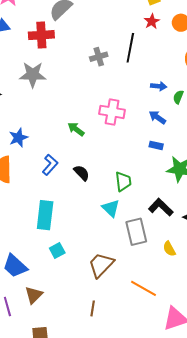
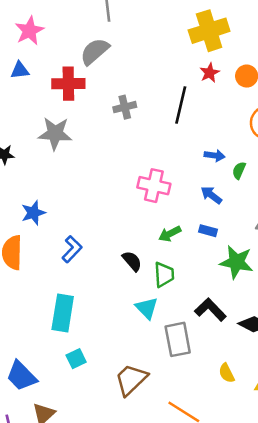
gray cross: (99, 57) -> (125, 107), moved
green arrow: (76, 129) -> (170, 234), moved, turned -66
black semicircle: (82, 173) -> (132, 261), moved
yellow semicircle: (169, 249) -> (227, 373), moved

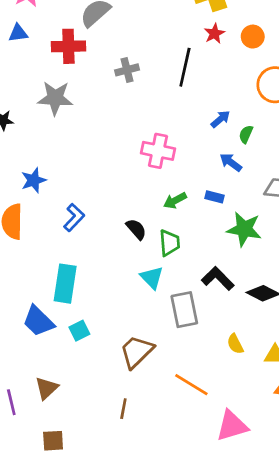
blue arrow: (215, 155) -> (220, 119), turned -48
blue arrow: (211, 195) -> (231, 162), moved
blue trapezoid: (22, 376) -> (38, 321), moved

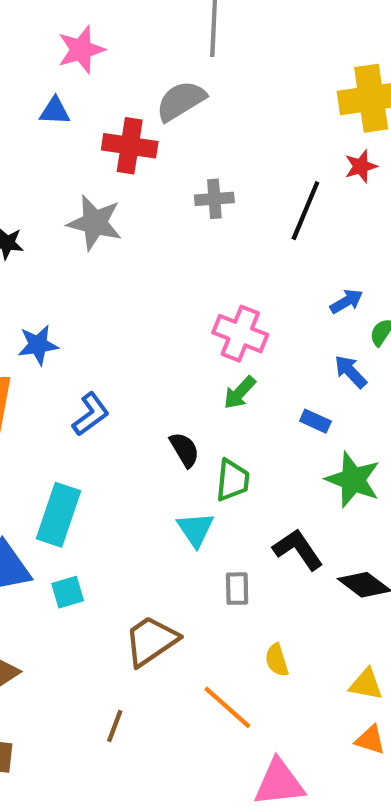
green arrow: (175, 201) -> (240, 393), moved, turned -30
gray rectangle: (184, 310) -> (237, 589), size x0.6
yellow semicircle: (235, 344) -> (277, 660), moved

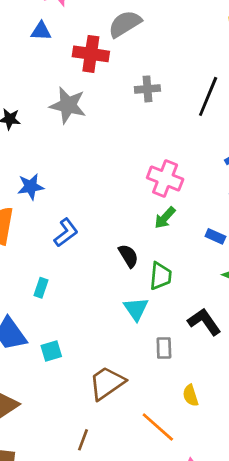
cyan rectangle: (58, 515) -> (41, 288), moved, size x0.5

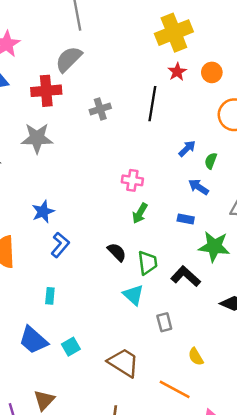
pink cross: (165, 178) -> (132, 180), size x0.7
blue star: (31, 187) -> (43, 212), moved
black L-shape: (204, 322) -> (186, 276), moved
brown trapezoid: (107, 383) -> (123, 363), turned 80

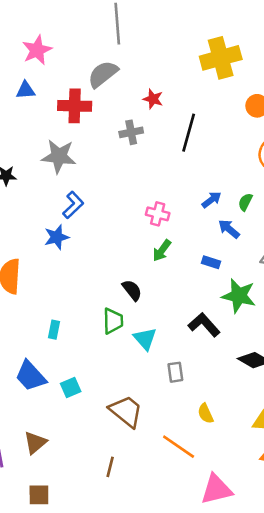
red star: (177, 72) -> (153, 99), moved, turned -30
blue arrow: (187, 148) -> (211, 200), moved
blue L-shape: (60, 245) -> (73, 205), moved
green trapezoid: (147, 263) -> (113, 321), moved

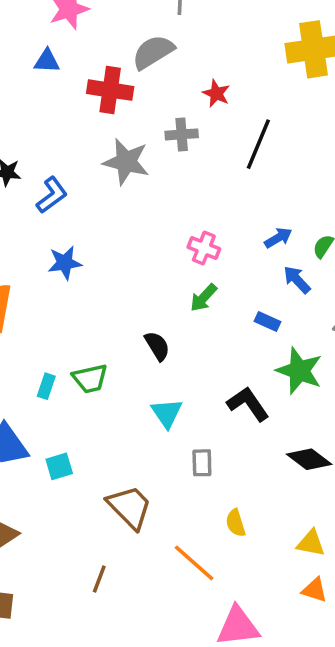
gray star: (59, 156) -> (126, 162), moved
blue L-shape: (73, 205) -> (52, 195), moved
green trapezoid: (113, 321) -> (90, 379), moved, turned 72

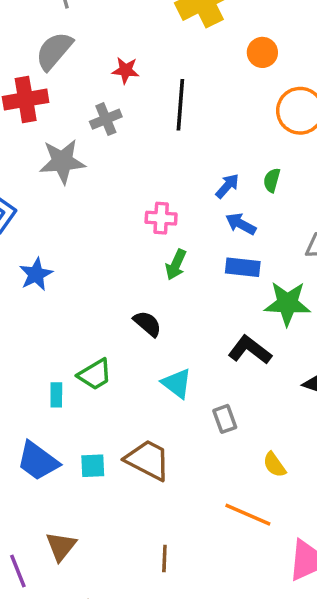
blue arrow: (297, 280) -> (241, 224), moved
blue rectangle: (268, 322) -> (243, 267), size x1.4
cyan square: (59, 466) -> (93, 466), turned 32
brown trapezoid: (130, 507) -> (148, 460), moved

